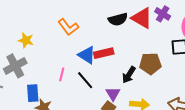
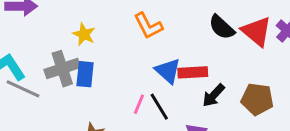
black semicircle: (118, 19) -> (222, 27), turned 48
pink line: (62, 74) -> (139, 104), moved
black arrow: (129, 75) -> (214, 95), moved
blue rectangle: (33, 93) -> (85, 74), moved

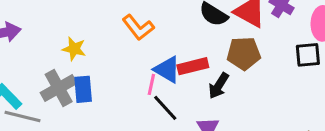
brown pentagon: (257, 99) -> (244, 53), moved
pink line: (139, 104) -> (151, 84), moved

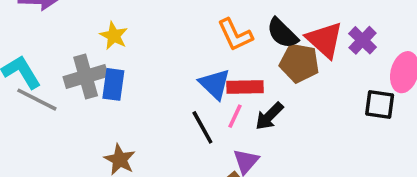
orange L-shape: (138, 27) -> (235, 35), moved
brown pentagon: (244, 53) -> (299, 63), moved
pink line: (151, 84) -> (235, 116), moved

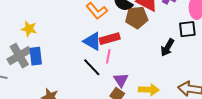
black arrow: (269, 116) -> (167, 48), moved

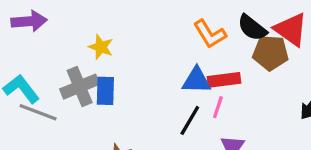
blue triangle: (92, 41) -> (196, 80), turned -36
black line: (92, 67) -> (190, 120), turned 66

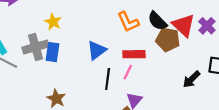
blue triangle: (196, 80) -> (97, 50), moved, turned -45
black line: (190, 120) -> (108, 79), turned -30

